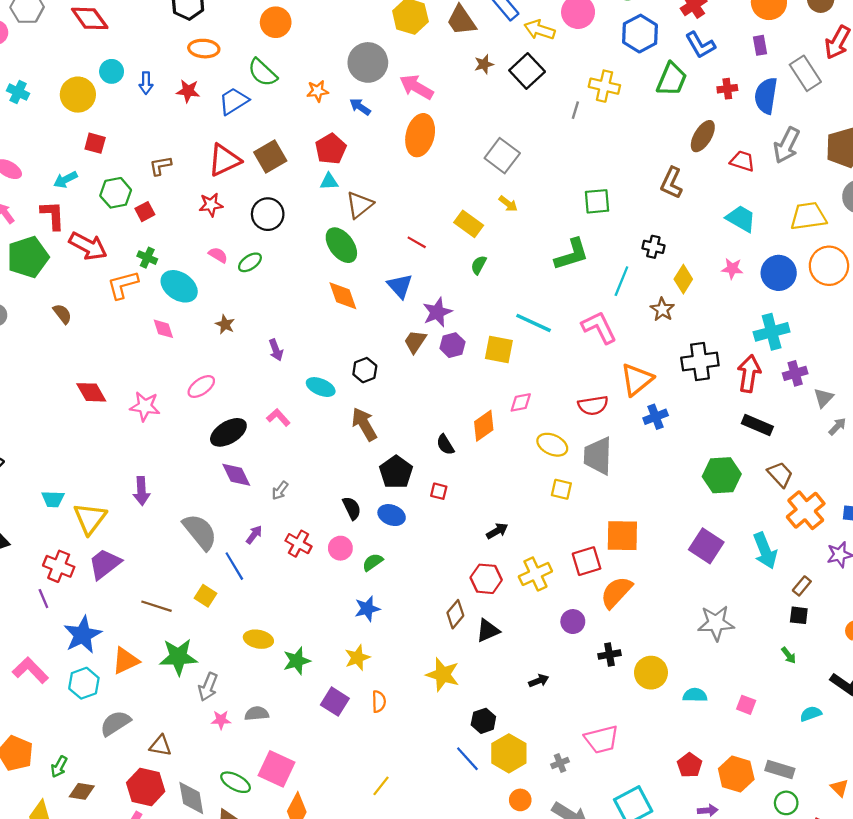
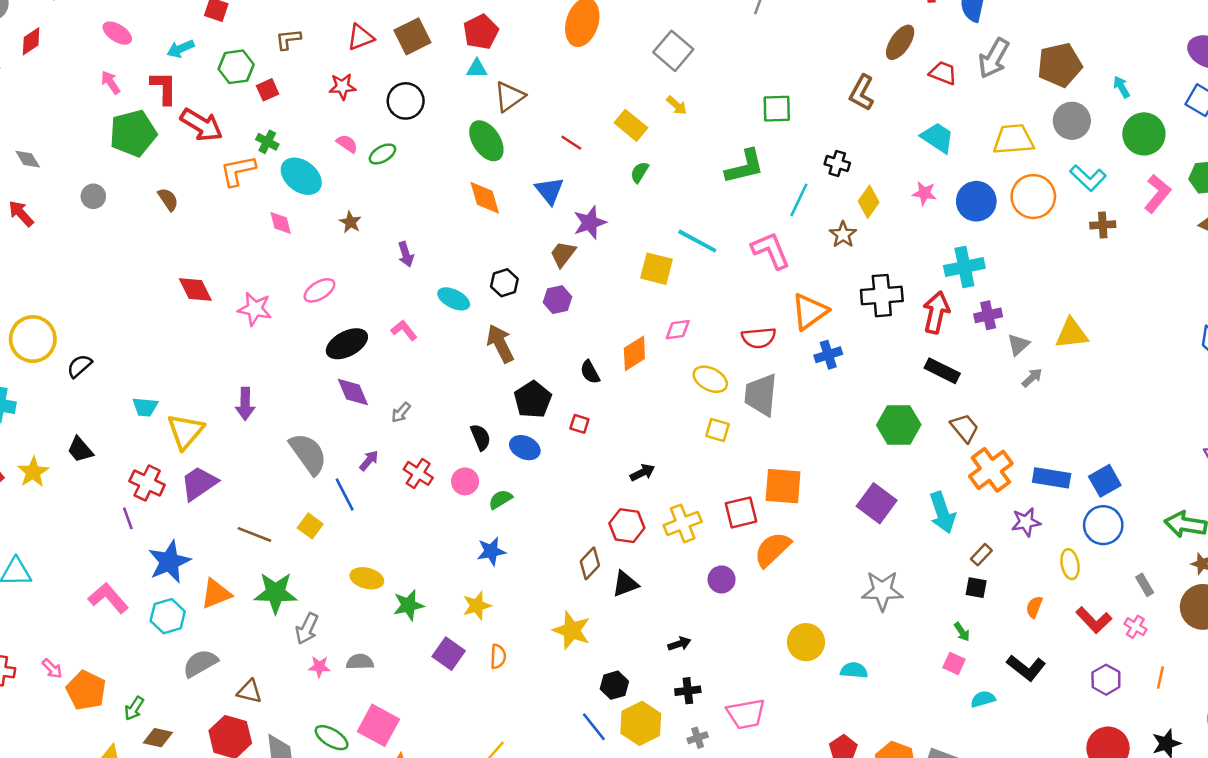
red triangle: (224, 160) -> (360, 37), size x0.7
purple hexagon: (452, 345) -> (558, 300), moved
black cross: (609, 655) -> (688, 691), moved
pink square: (746, 705) -> (954, 663), moved

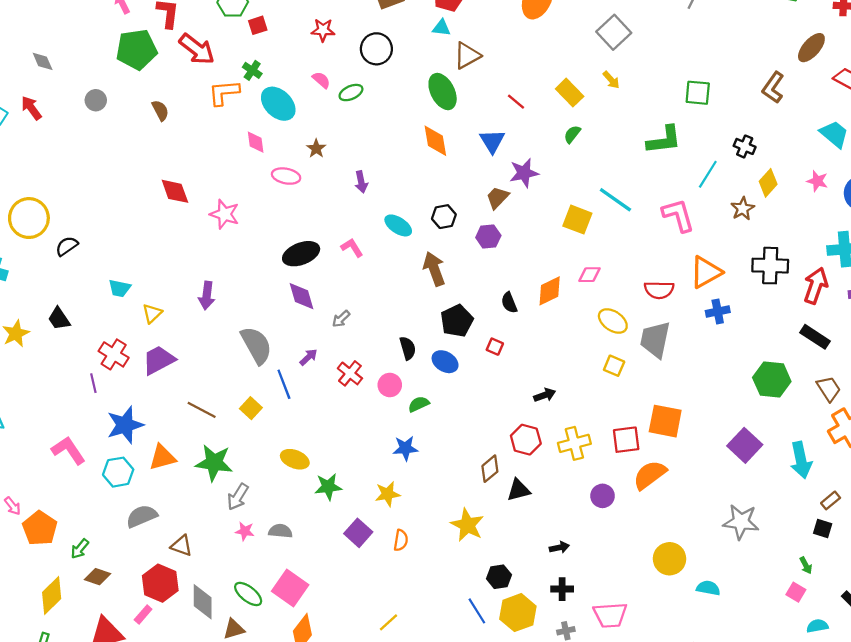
pink ellipse: (319, 290) -> (286, 176), moved, turned 36
yellow triangle: (185, 431) -> (152, 313), size x0.6

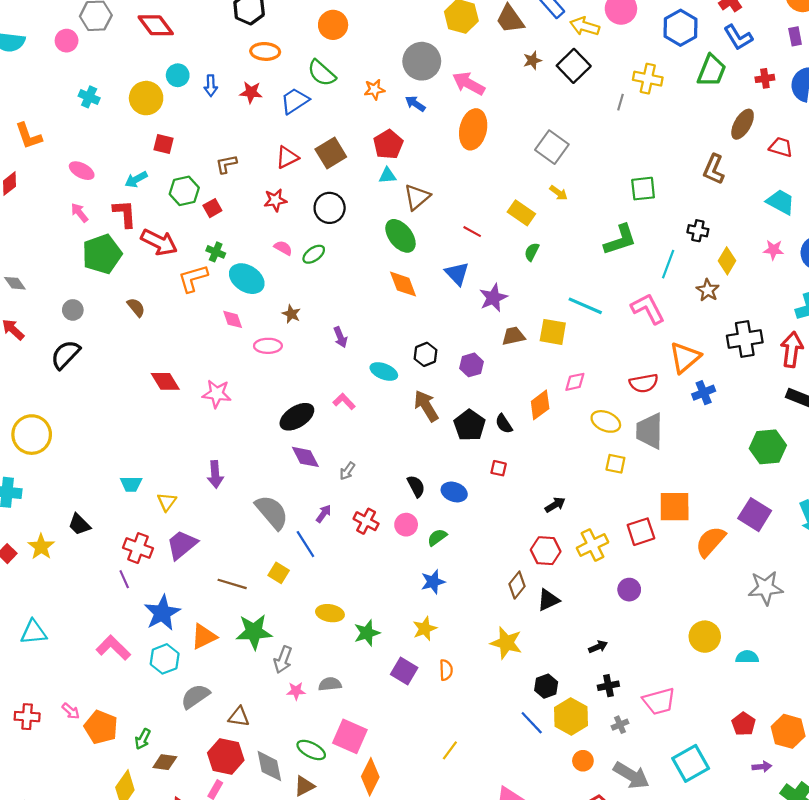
brown trapezoid: (498, 198) -> (513, 336), moved, turned 45
black semicircle: (67, 246) -> (65, 355), moved, size x1.4
black pentagon: (457, 321) -> (470, 425), moved
orange semicircle: (650, 475) -> (711, 542), moved

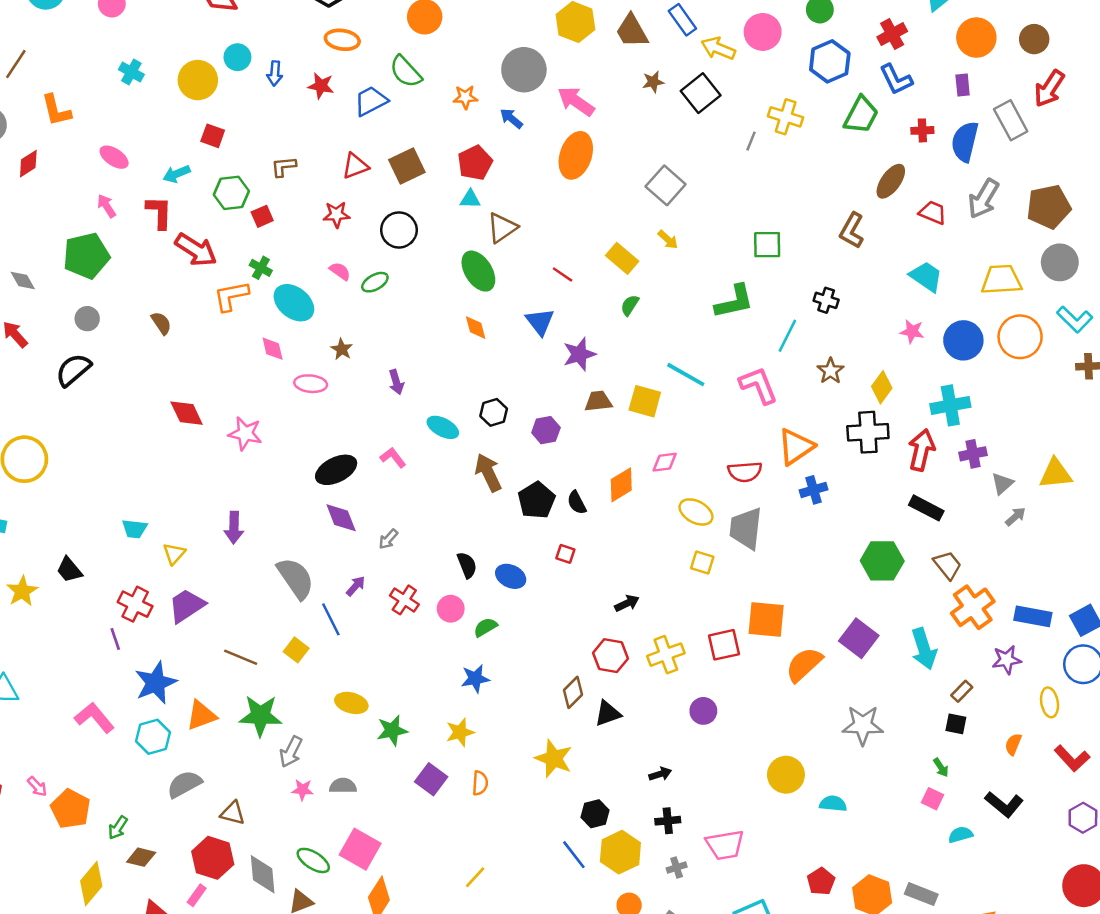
green pentagon: (102, 254) -> (86, 256), moved
yellow diamond: (727, 261) -> (882, 387), moved
orange diamond: (403, 284) -> (476, 328), size x0.7

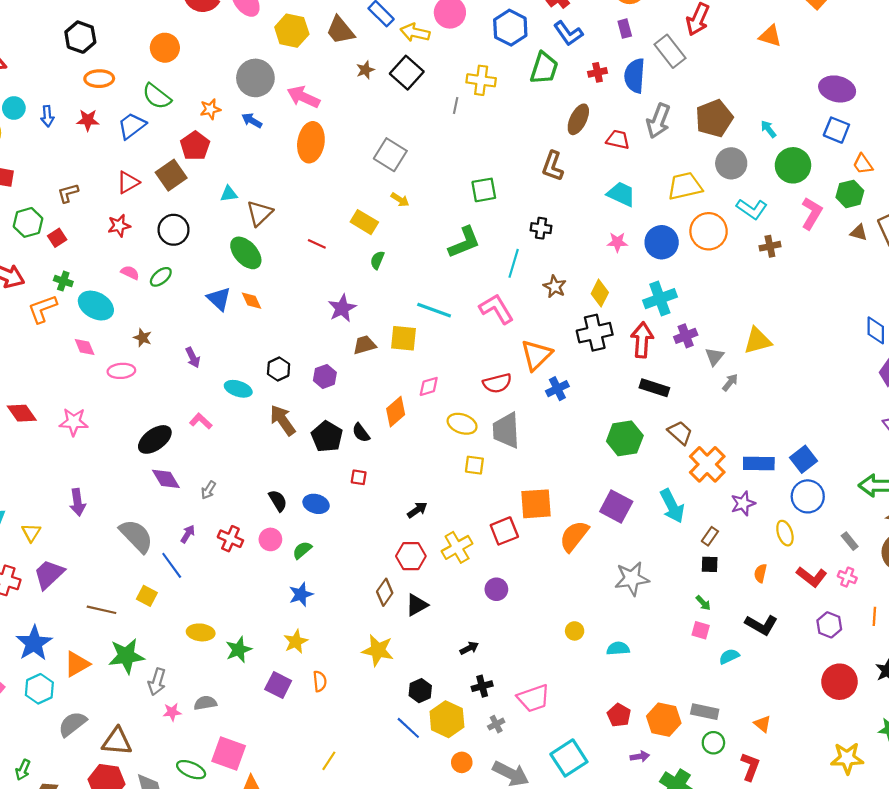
red pentagon: (475, 163) -> (195, 146), moved
blue triangle: (540, 322) -> (219, 299), moved
yellow circle: (786, 775) -> (575, 631), size x0.6
brown triangle: (233, 813) -> (117, 741), size x1.4

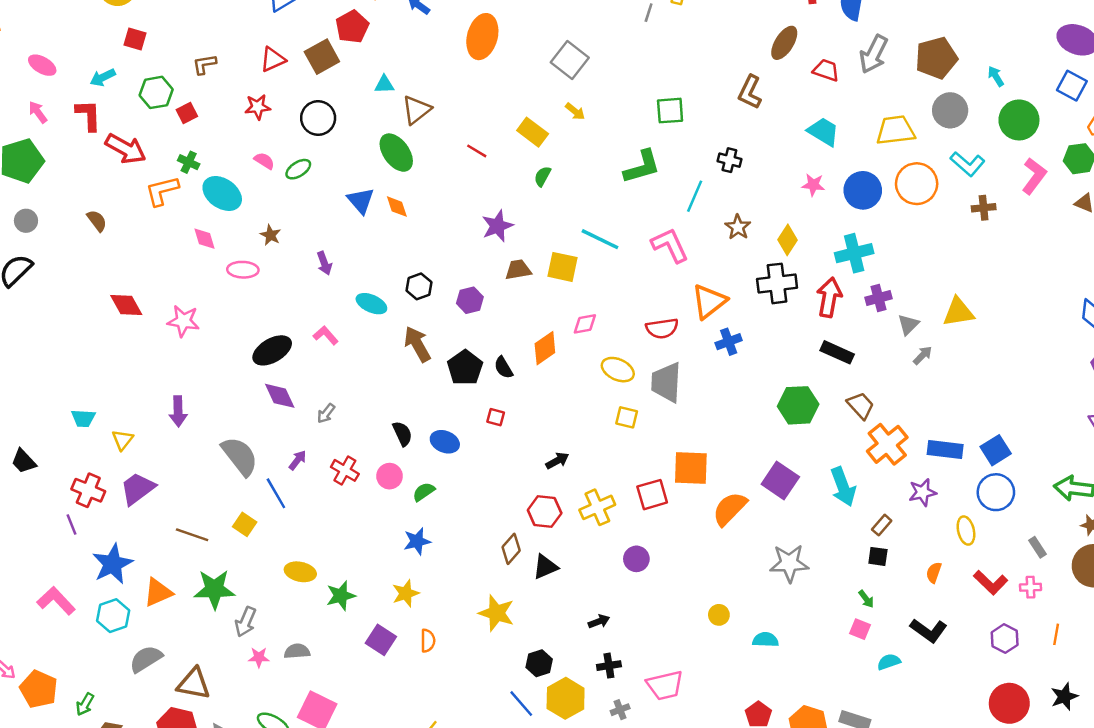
pink cross: (847, 577) -> (1030, 587), turned -30

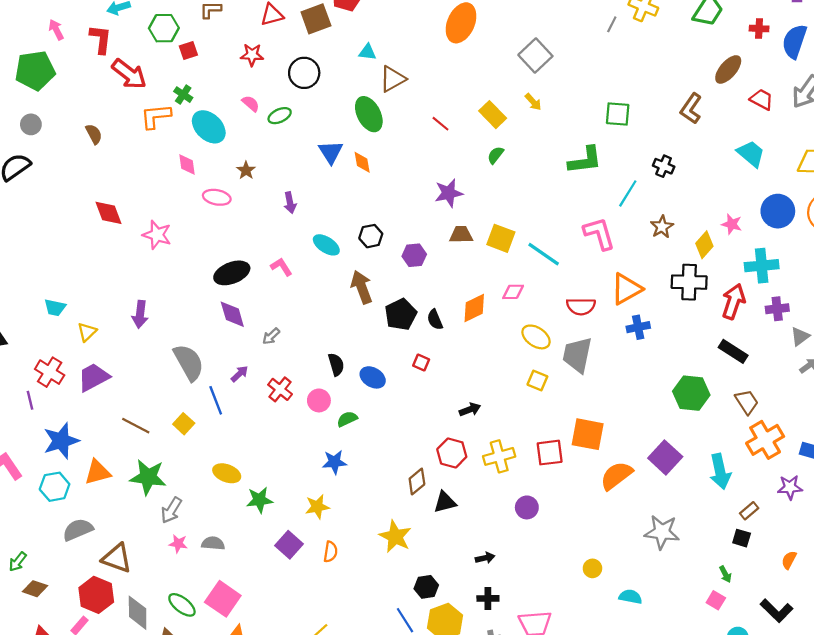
pink star: (813, 185) -> (732, 224), moved
cyan line: (600, 239) -> (544, 254), moved

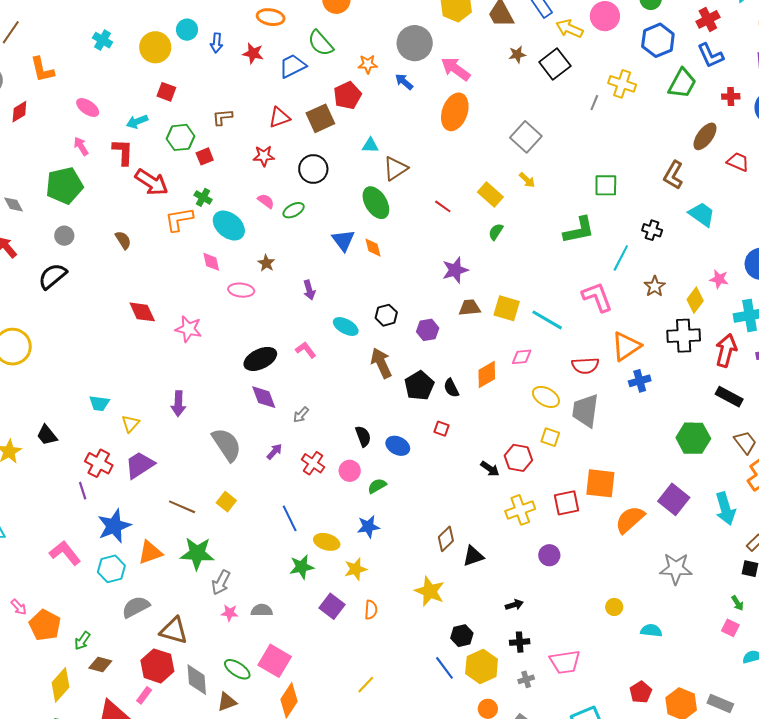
cyan trapezoid: (751, 154) -> (702, 214), moved
blue line: (216, 400) -> (290, 518), moved
black arrow: (470, 410) -> (490, 469), turned 60
red hexagon: (452, 453) -> (518, 458), moved
yellow ellipse: (227, 473) -> (327, 542), moved

